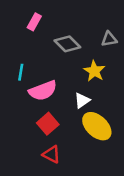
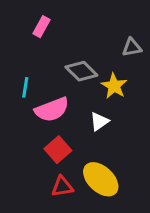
gray diamond: (67, 44) -> (81, 71), moved
yellow ellipse: (97, 126) -> (101, 179), moved
red triangle: (51, 154) -> (62, 187), turned -36

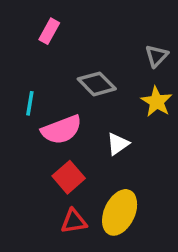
gray triangle: (132, 47) -> (157, 56), turned -36
yellow star: (114, 86) -> (157, 102), moved
yellow ellipse: (101, 179) -> (120, 212), turned 72

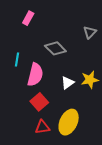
yellow star: (157, 102) -> (90, 80), moved, turned 30
pink semicircle: (62, 130) -> (35, 75), turned -55

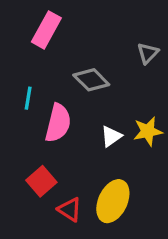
pink rectangle: (28, 18) -> (46, 30), size x1.5
red square: (39, 102) -> (41, 181), moved
red triangle: (42, 127) -> (70, 209), turned 42

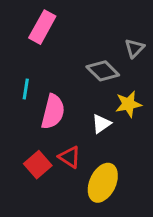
gray diamond: (91, 80) -> (103, 71), moved
yellow star: (148, 131) -> (128, 104), moved
red triangle: (70, 209) -> (70, 157), moved

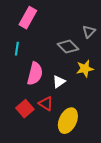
cyan line: (26, 89) -> (17, 49), moved
white triangle: (101, 124) -> (59, 82), moved

